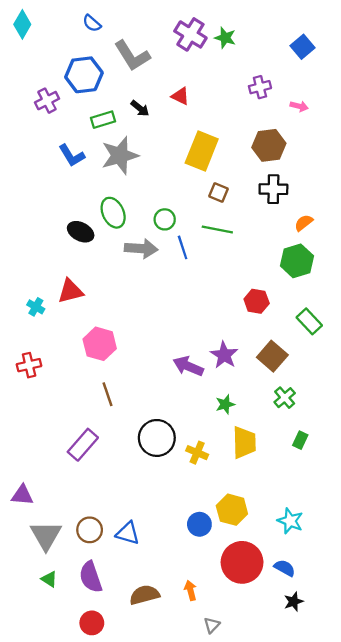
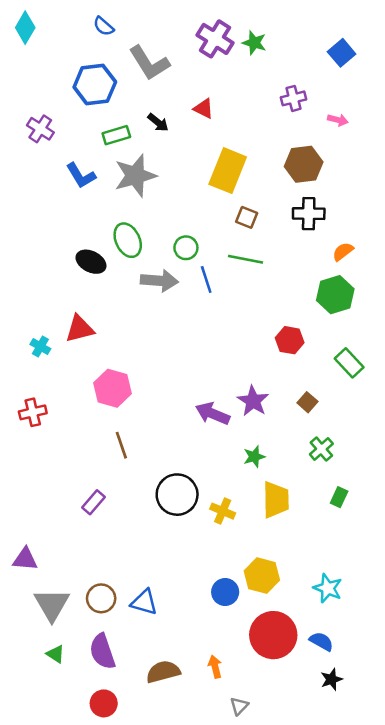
purple cross: (47, 101) -> (40, 129), moved, turned -30
brown square: (272, 356) -> (307, 402), size x0.6
purple rectangle: (83, 445) -> (94, 502), size x0.7

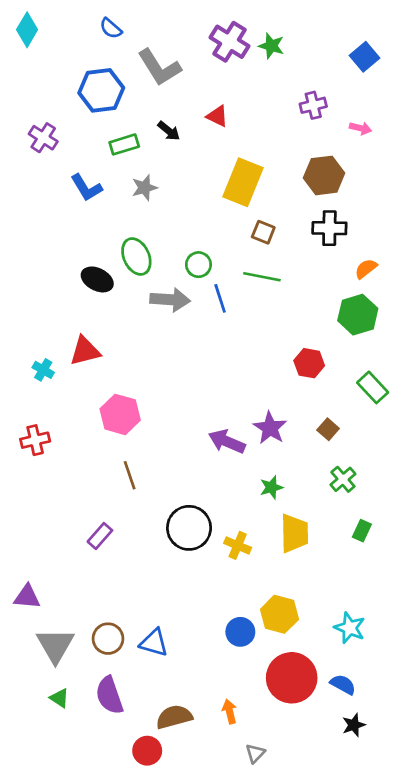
gray star: (135, 176) -> (144, 188), size x0.6
red circle: (104, 703) -> (147, 751), moved

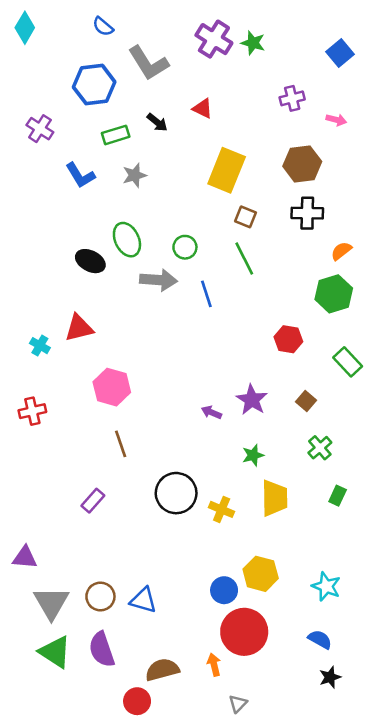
green line: (262, 277) -> (244, 259), turned 52
blue line: (220, 298) -> (206, 294), moved
purple arrow: (227, 441) -> (211, 412), size x0.6
red circle: (292, 678) -> (244, 632), moved
green triangle: (59, 698) -> (55, 652), size x1.8

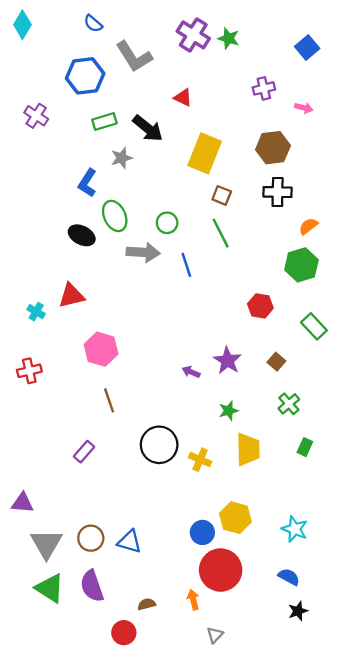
black arrow: (157, 122) -> (148, 128), moved, size x1.6
blue L-shape: (80, 175) -> (87, 183), moved, turned 64
brown semicircle: (162, 670) -> (147, 604), size x0.6

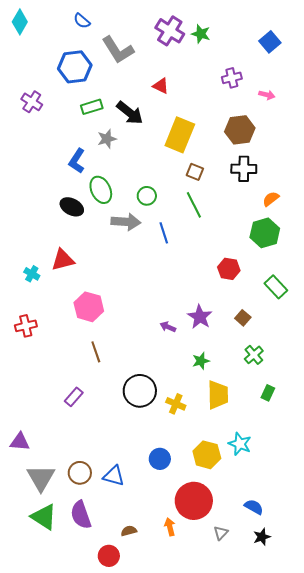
cyan star: (295, 529) -> (240, 444), moved
blue circle: (202, 532) -> (160, 459), moved
gray triangle: (215, 635) -> (221, 533), moved

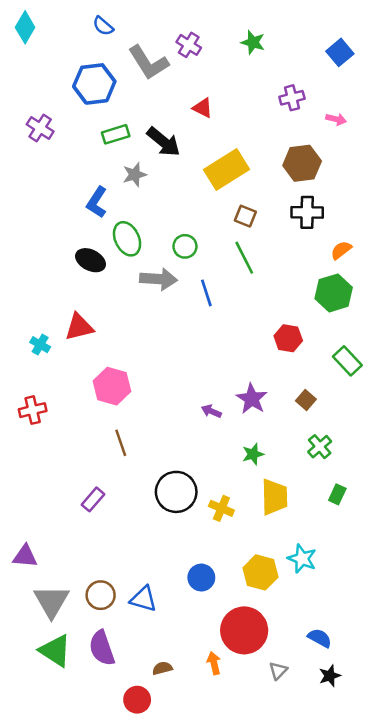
purple cross: (170, 31) -> (189, 45), moved, size x0.7
yellow rectangle: (180, 135) -> (227, 170), turned 36

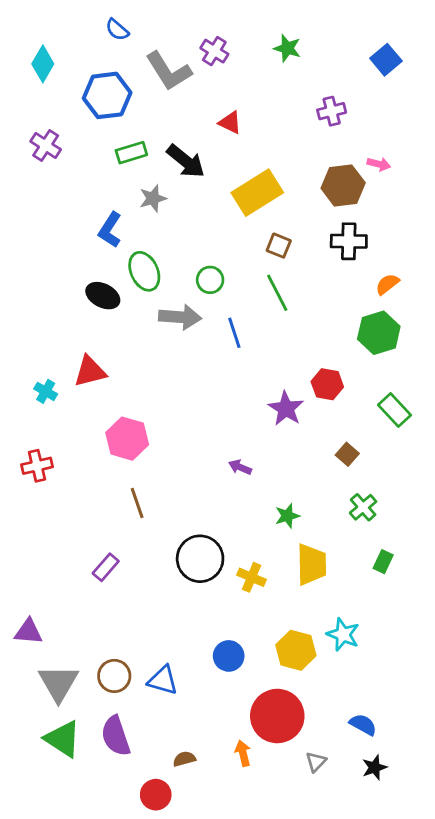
cyan diamond: (25, 27) -> (43, 64), moved
pink arrow: (336, 119) -> (379, 164), moved
purple star: (252, 399) -> (286, 409), moved

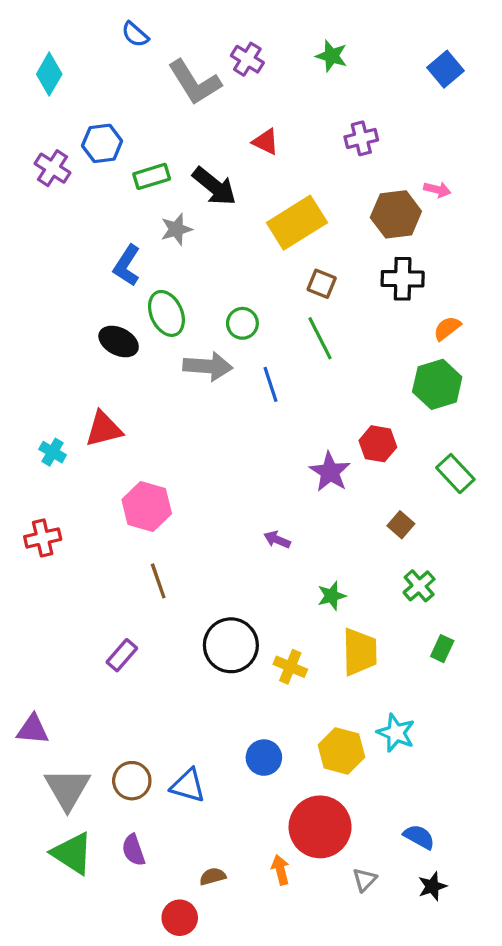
blue hexagon: (107, 95) -> (102, 143), moved, size x0.7
purple cross: (332, 111) -> (361, 138), moved
purple semicircle: (116, 736) -> (133, 850), size x0.7

